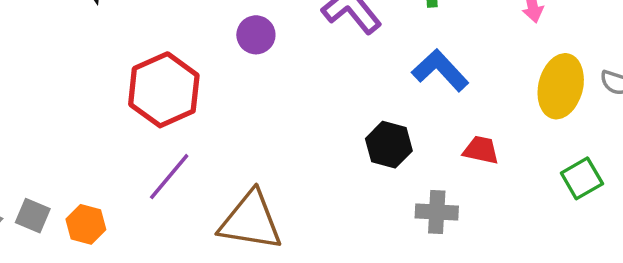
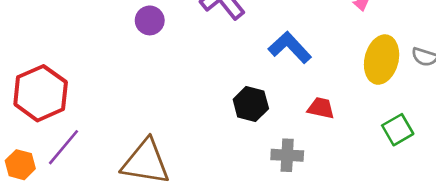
red hexagon: (164, 90) -> (41, 93), moved
purple line: (169, 177) -> (63, 147), moved

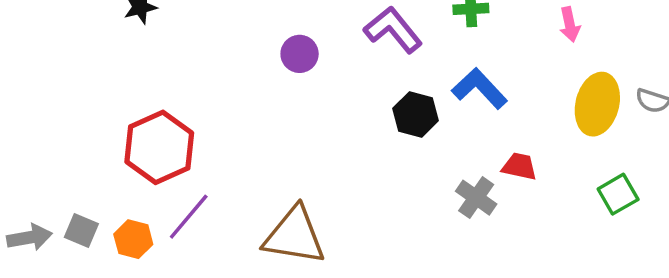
black hexagon: (251, 104) -> (416, 114), moved
gray cross: (287, 155) -> (476, 198), moved, turned 32

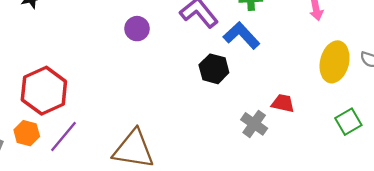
blue L-shape: (480, 89) -> (242, 35), moved
orange hexagon: (133, 239) -> (27, 133), moved

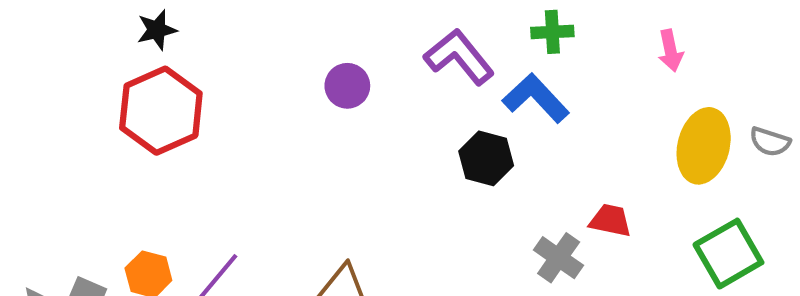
red hexagon: (44, 91) -> (161, 111), moved
green square: (348, 122) -> (728, 254), size x1.4

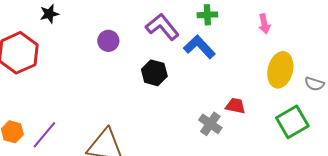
black star: (157, 30) -> (49, 14), moved
gray semicircle: (770, 142) -> (314, 84), moved
black hexagon: (486, 158) -> (154, 73), moved

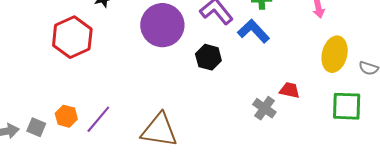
purple circle: (108, 41) -> (162, 25), size x2.0
green square: (292, 122) -> (347, 106), turned 32

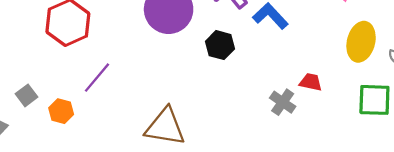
purple line: (98, 119) -> (97, 78), moved
gray square: (36, 127) -> (26, 95), moved, turned 30

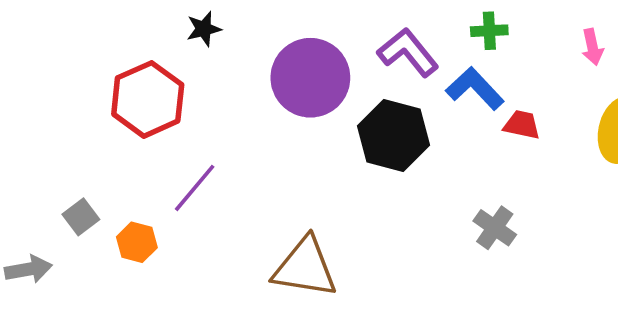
black hexagon: (220, 45) -> (394, 136), size x1.5
red trapezoid: (311, 82) -> (522, 125), moved

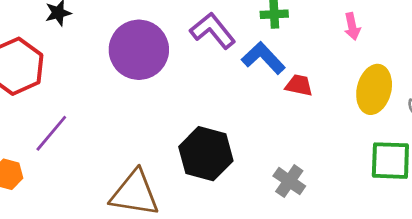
black hexagon: (394, 136) -> (206, 154), moved
gray cross: (495, 228) -> (289, 181), moved

